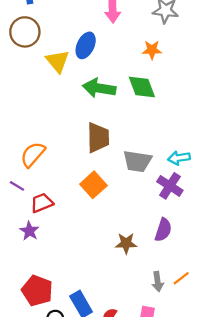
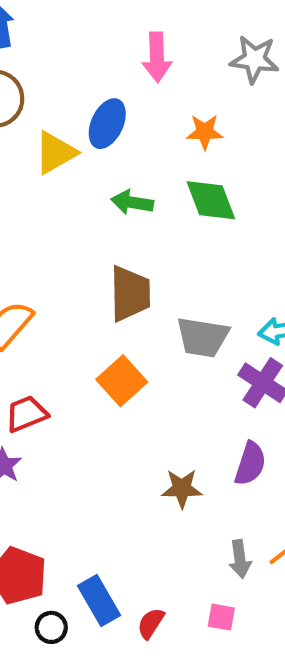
orange star: (152, 50) -> (205, 132), moved
yellow triangle: (57, 61) -> (55, 153), turned 40
green arrow: (99, 88) -> (132, 202), size x0.7

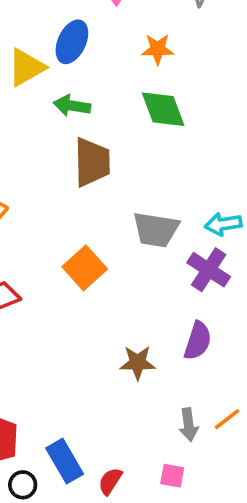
green arrow: (132, 202) -> (72, 106), moved
brown trapezoid: (130, 294) -> (92, 162), moved

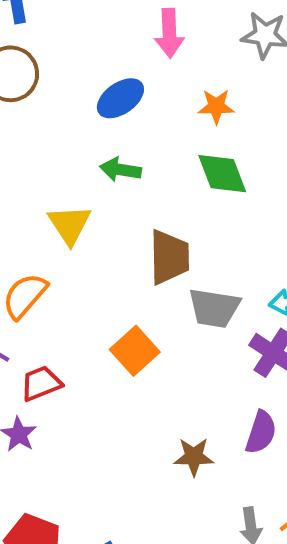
blue ellipse: (72, 42) -> (120, 98), turned 30
yellow triangle: (26, 67) -> (70, 225), moved, turned -33
brown trapezoid: (92, 162) -> (169, 257), moved

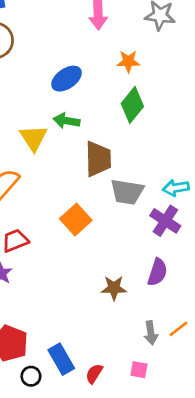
blue ellipse: (120, 98) -> (67, 79), moved
green arrow: (120, 170) -> (67, 121), moved
green diamond: (222, 174) -> (132, 105), turned 60

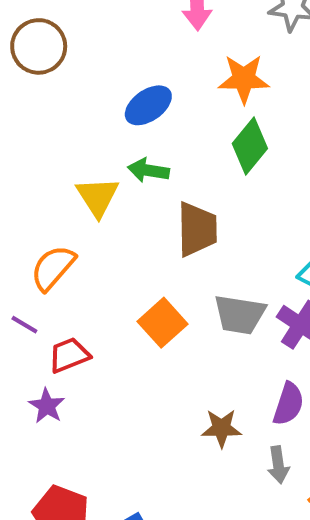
orange star: (128, 61) -> (244, 79), size x1.4
gray trapezoid: (127, 192) -> (240, 315), moved
gray arrow: (151, 333) -> (278, 465), moved

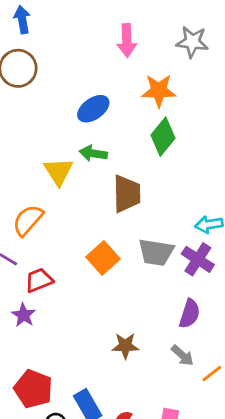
brown star: (221, 428) -> (125, 346), moved
gray arrow: (278, 465) -> (183, 355), turned -40

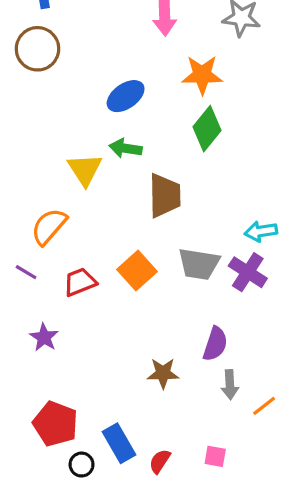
red trapezoid: (39, 280) -> (80, 282), moved
purple semicircle: (189, 314) -> (215, 344), moved
gray arrow: (183, 355) -> (230, 385), turned 45

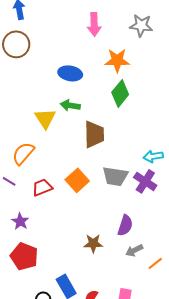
blue ellipse: (126, 96) -> (70, 73), turned 45
gray arrow: (230, 385) -> (134, 250), turned 66
red pentagon: (55, 424) -> (24, 256), moved

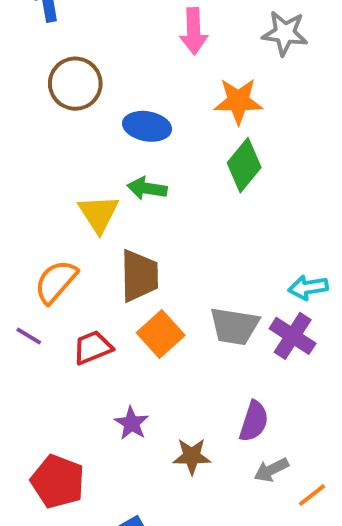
brown circle: (16, 44) -> (75, 84), moved
brown trapezoid: (94, 134) -> (139, 276), moved
purple star: (20, 221) -> (132, 423), moved

